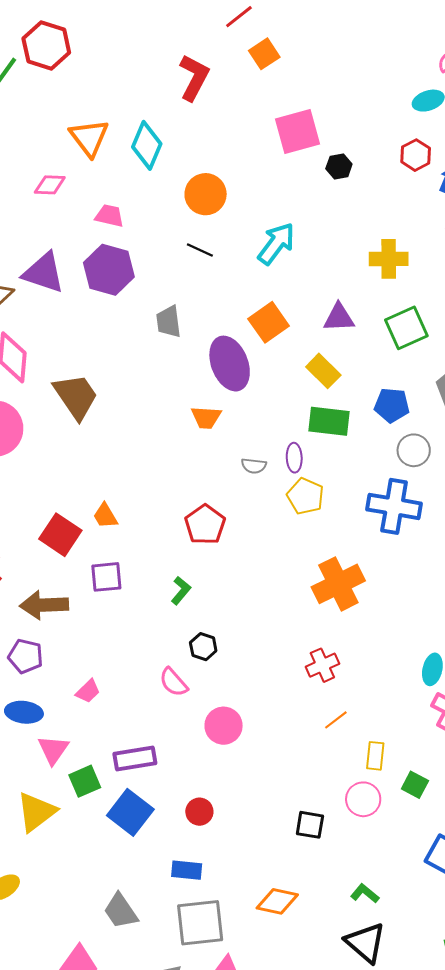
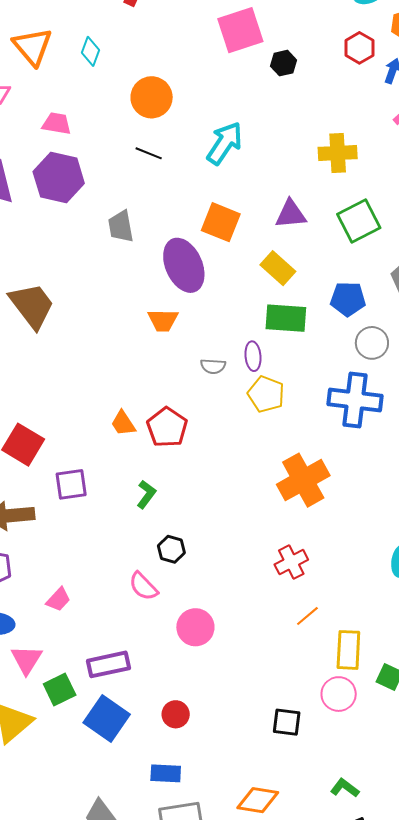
cyan diamond: (147, 145) -> (90, 51), size x0.6
orange square: (269, 322) -> (221, 222), turned -30
orange trapezoid: (105, 516) -> (123, 423), moved
yellow rectangle: (375, 756) -> (348, 650), size x1.4

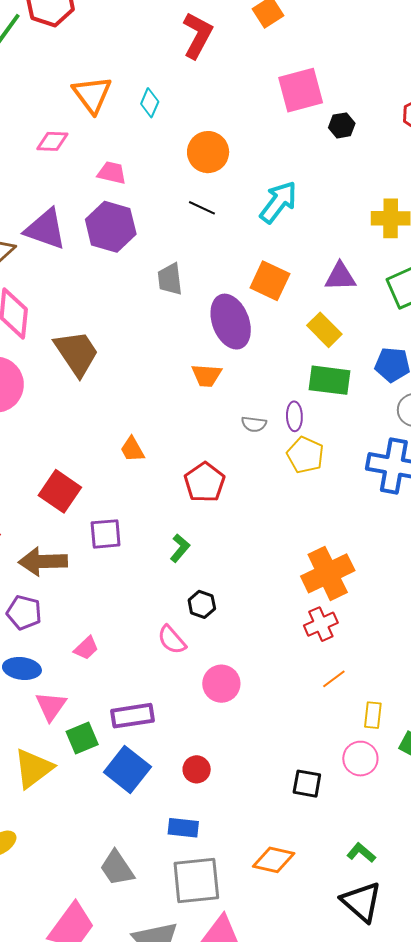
orange trapezoid: (123, 423) -> (132, 449), moved
orange cross: (303, 480) -> (328, 573), moved
yellow rectangle: (348, 650) -> (373, 715), size x0.7

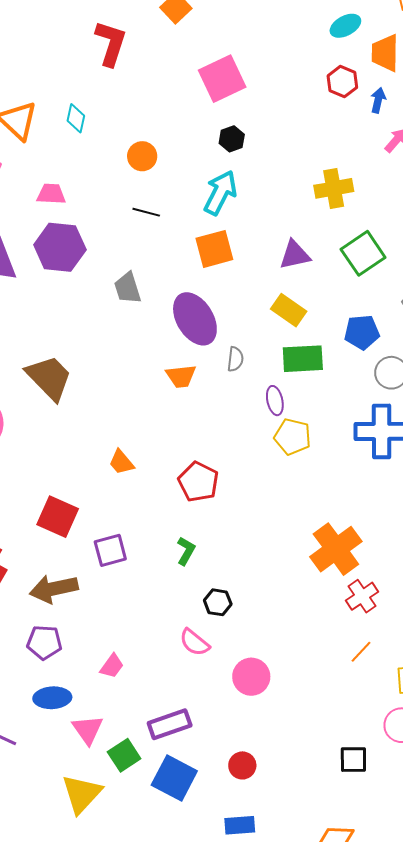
black hexagon: (342, 125) -> (232, 139), moved
orange circle: (208, 152) -> (142, 156), size x0.7
orange square: (270, 281) -> (214, 249), moved, turned -30
gray semicircle: (254, 424) -> (235, 359), moved, turned -80
red cross: (321, 624) -> (362, 596), moved

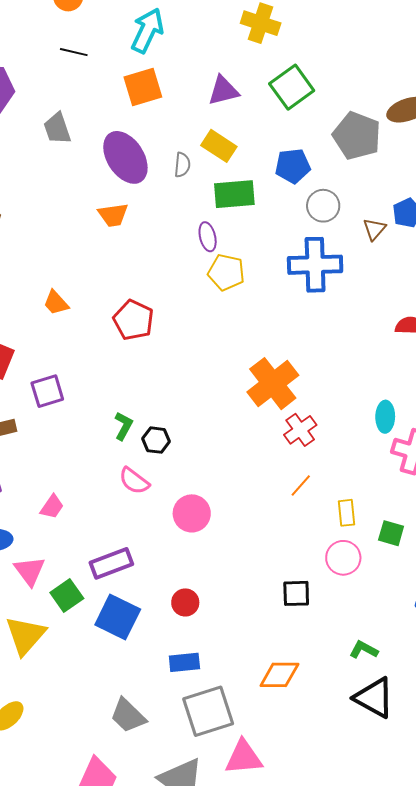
yellow cross: (334, 188) -> (261, 23), turned 30
gray semicircle: (235, 359) -> (182, 165), moved
green L-shape: (186, 551) -> (124, 426), moved

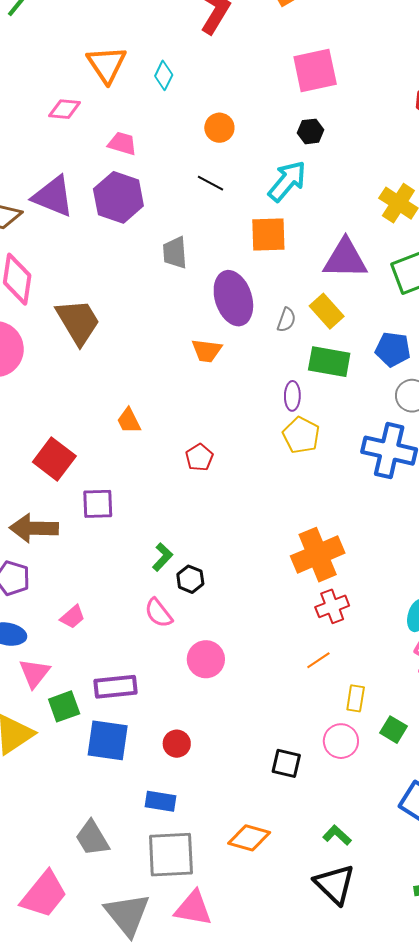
purple triangle: (223, 91) -> (345, 259), size x1.4
red pentagon: (133, 320) -> (199, 457), size x0.7
blue square: (118, 617) -> (108, 740), turned -33

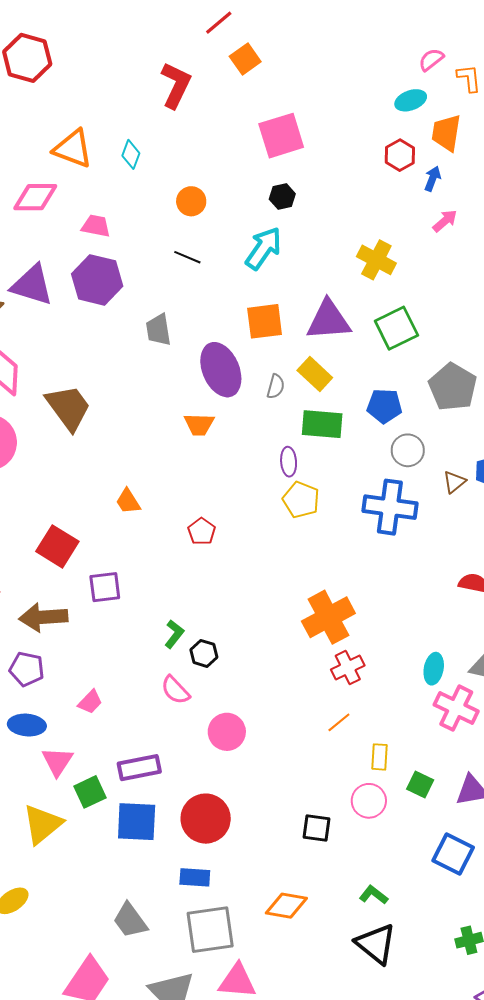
orange triangle: (107, 64) -> (73, 149), turned -30
pink diamond: (65, 109) -> (35, 197), size x1.4
orange square: (268, 234) -> (265, 321), moved
red circle: (177, 744) -> (206, 819), size x1.8

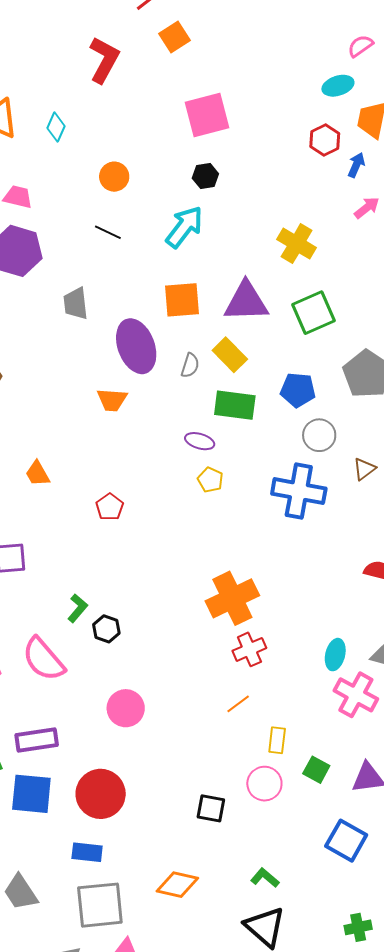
purple ellipse: (289, 462) -> (200, 441), turned -72
yellow pentagon: (301, 500) -> (210, 480), size x0.7
pink semicircle: (175, 690) -> (43, 659), moved, size x1.5

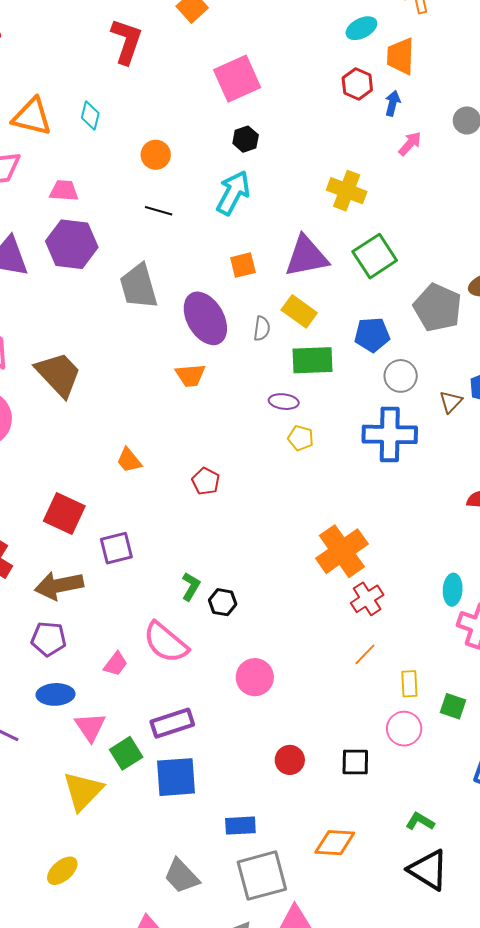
orange square: (182, 300) -> (243, 265), size x0.7
gray trapezoid: (76, 304) -> (139, 286), size x1.4
red circle: (101, 794) -> (290, 760), moved, size x0.6

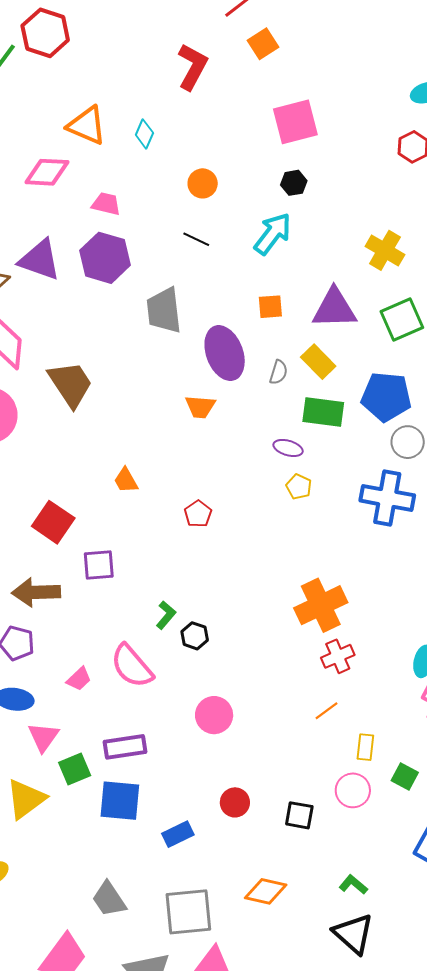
blue pentagon: (372, 335) -> (386, 397), size x1.4
blue rectangle: (240, 826) -> (178, 834), moved, turned -32

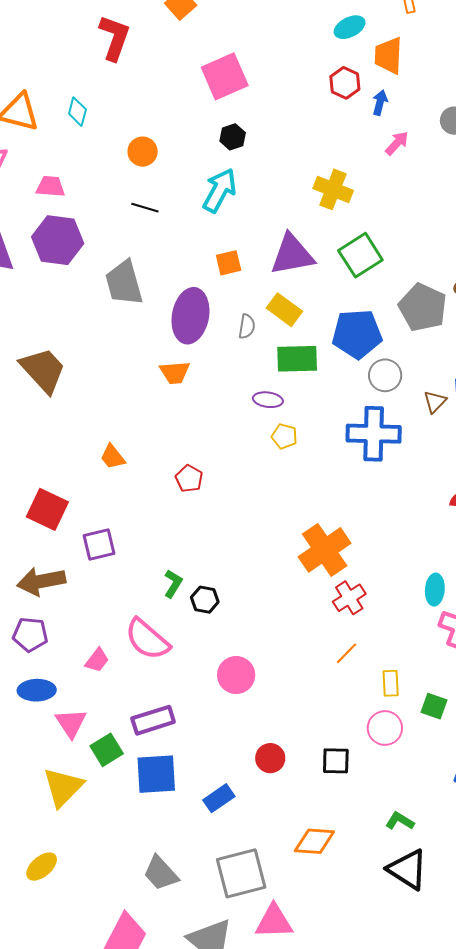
purple ellipse: (225, 353) -> (190, 316), turned 40

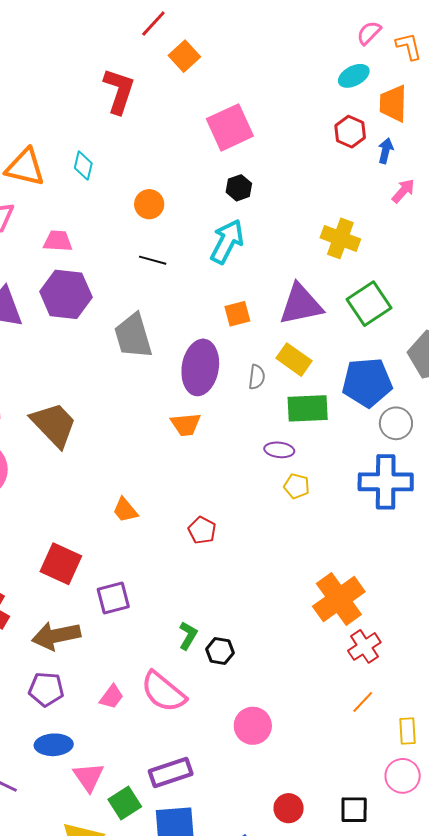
pink trapezoid: (97, 660) -> (112, 697), moved

